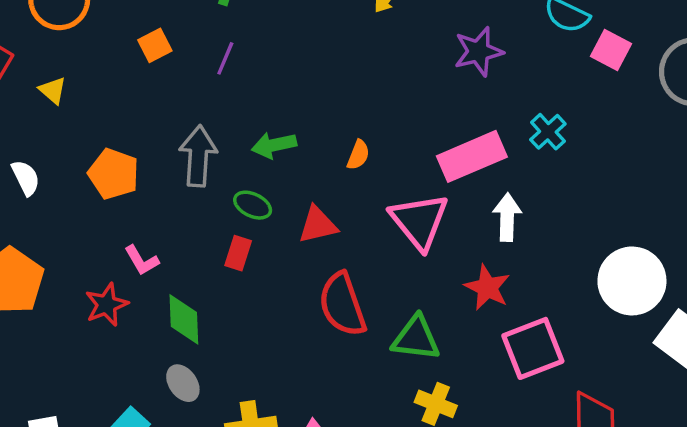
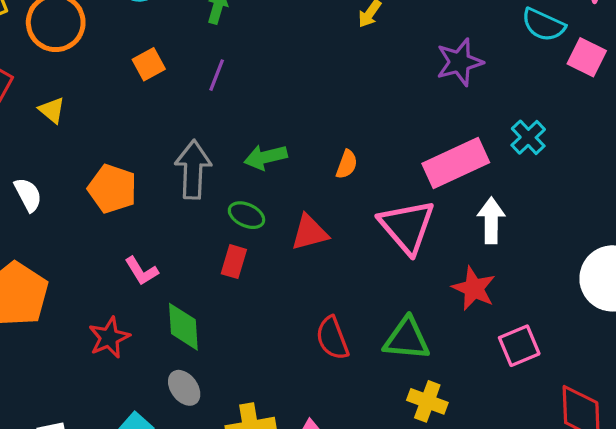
red semicircle: (342, 304) -> (332, 338), moved, size x0.7
red star: (107, 305) -> (109, 337), moved
pink square: (533, 348) -> (519, 346), size x0.7

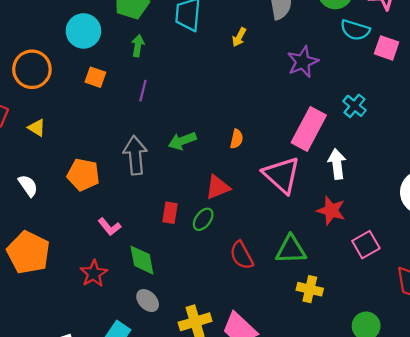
orange square: (149, 64) -> (95, 77), moved, turned -35
pink rectangle: (456, 163) -> (309, 129), turned -30
green ellipse: (247, 215) -> (203, 219), moved, turned -70

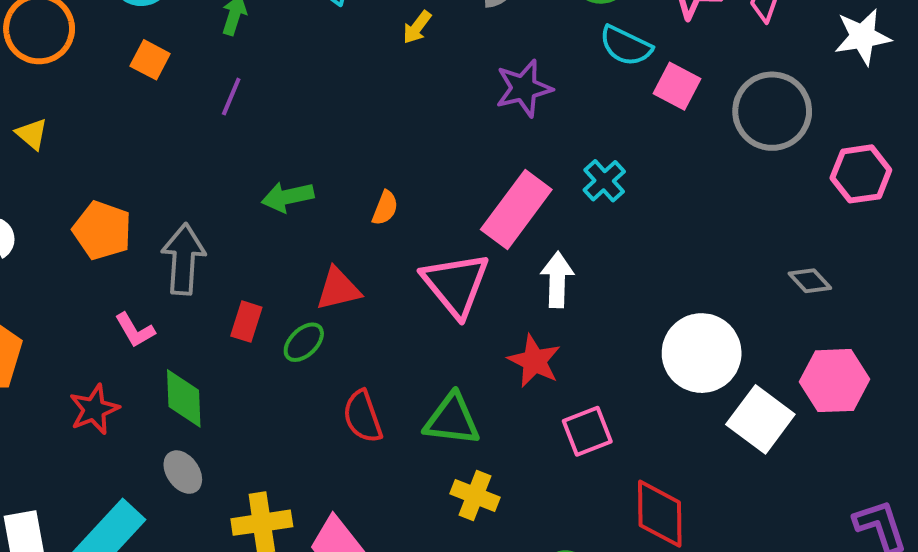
gray arrow: (135, 155) -> (183, 259), moved

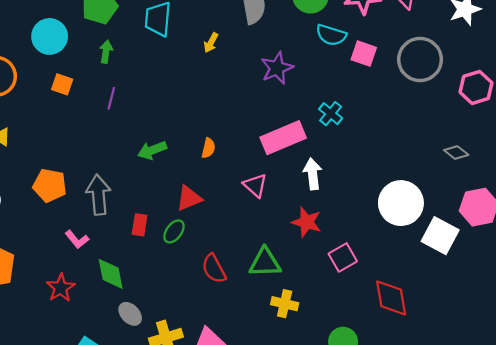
pink rectangle: (516, 210) -> (283, 138), turned 39
pink triangle: (456, 284) -> (255, 185), size x0.6
gray ellipse: (183, 472) -> (130, 314), moved

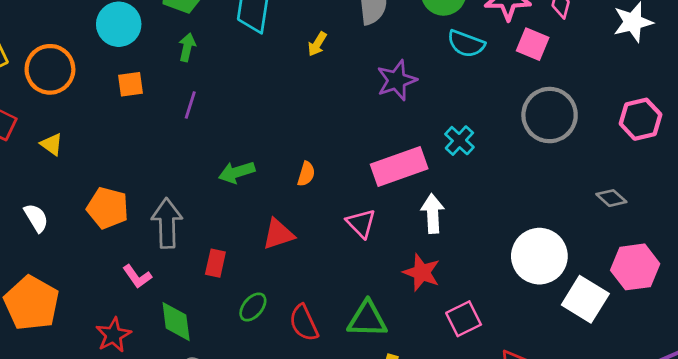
pink square: (364, 54) -> (533, 44), moved
gray circle: (420, 59) -> (550, 115), moved
orange square: (62, 84) -> (131, 84), turned -30
green ellipse: (174, 231) -> (253, 307), moved

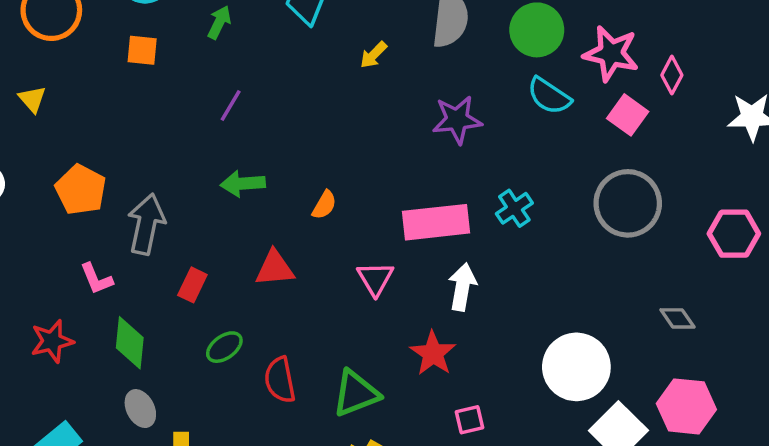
purple line: (190, 105) -> (231, 105), moved
green triangle: (367, 319) -> (356, 393), turned -36
pink square: (464, 319) -> (470, 420), size x0.7

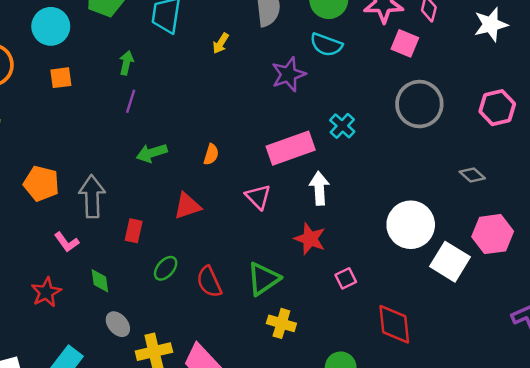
green arrow: (219, 22) -> (126, 63), moved
cyan semicircle: (549, 96) -> (326, 45), moved
green diamond: (130, 343) -> (100, 281), size x0.7

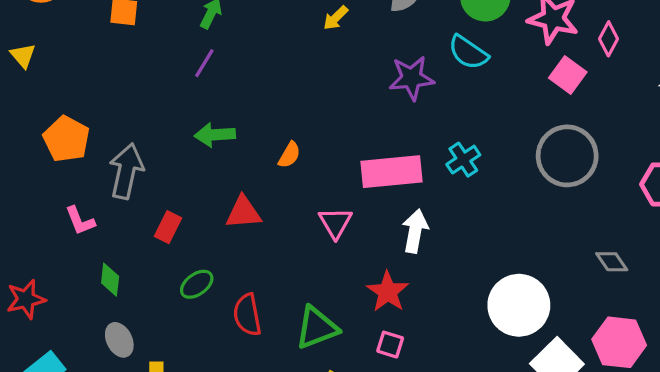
pink square: (346, 278) -> (390, 345), moved, turned 30
red star: (46, 292) -> (26, 299), moved

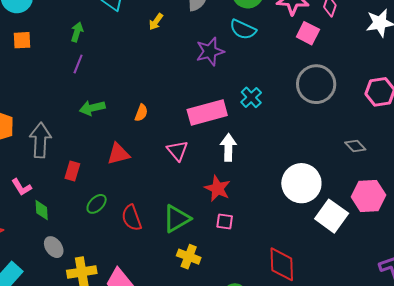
pink L-shape: (80, 221) -> (21, 187), moved

